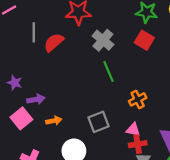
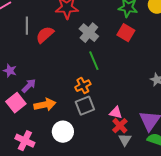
purple arrow: (36, 99) -> (29, 86), turned -35
orange cross: (138, 99) -> (83, 86), moved
orange arrow: (54, 121) -> (45, 105), size x1.5
red cross: (138, 144) -> (120, 126), turned -35

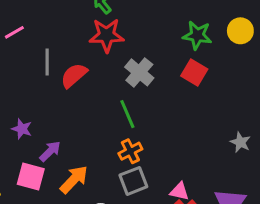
green line: (94, 61) -> (127, 114), moved
pink square: (16, 103) -> (31, 176), turned -36
orange arrow: (45, 105) -> (74, 179), turned -35

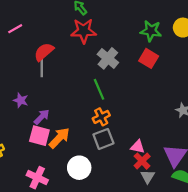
gray line: (47, 62) -> (42, 67), moved
red semicircle: (74, 75) -> (44, 52), moved
pink square: (31, 176) -> (39, 136), moved

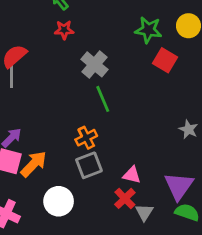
red star: (84, 31) -> (64, 30), size x0.6
red square: (149, 58) -> (165, 60), moved
green line: (99, 89) -> (103, 99), moved
red cross: (142, 161) -> (125, 198), moved

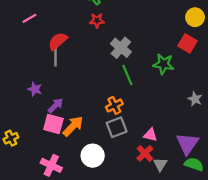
green star: (148, 30) -> (163, 64), moved
red square: (165, 60) -> (187, 43), moved

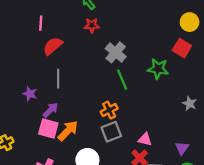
pink line: (29, 18) -> (41, 23), moved, turned -56
gray line: (56, 56) -> (58, 79), moved
purple triangle: (187, 144) -> (182, 148), size x0.6

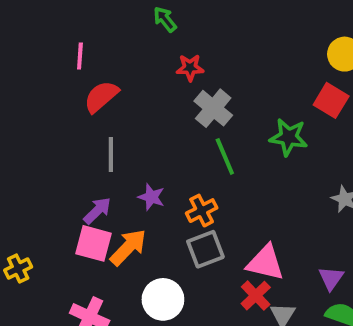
red star: (92, 25) -> (190, 68), moved
purple star: (30, 94) -> (151, 197), moved
pink triangle: (145, 139) -> (265, 263), size x1.5

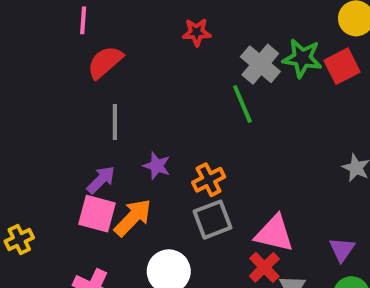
red square: (331, 100) -> (342, 66), turned 32
gray cross: (213, 108) -> (260, 64), moved
green star: (289, 137) -> (302, 58), moved
green line: (225, 156) -> (242, 104), moved

